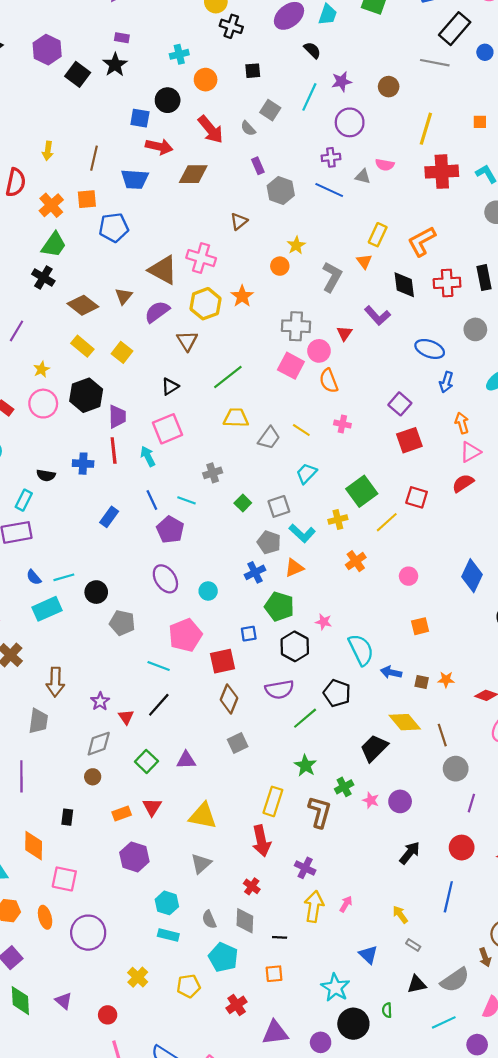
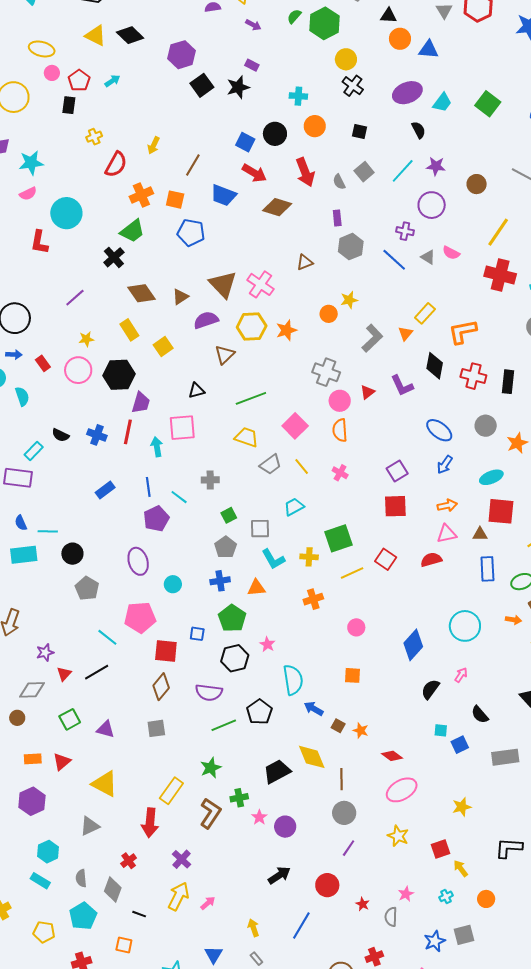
pink square: (291, 366) -> (295, 426), moved
orange arrow: (462, 423) -> (447, 506), turned 78
gray pentagon: (269, 542) -> (226, 547), moved

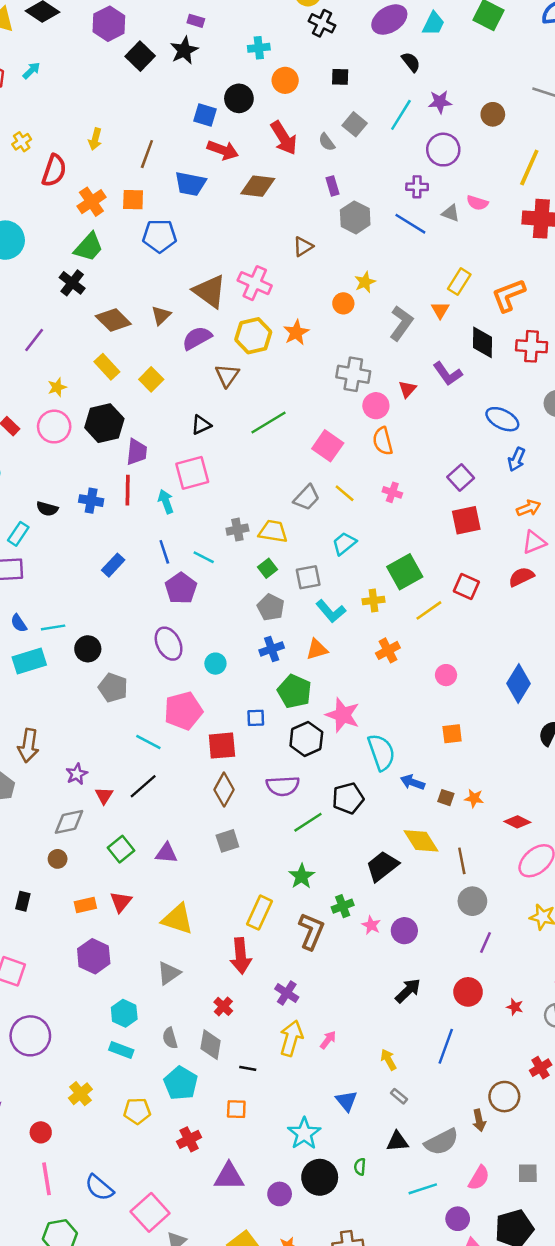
yellow trapezoid: (247, 437) -> (273, 531), moved
pink star: (267, 644) -> (343, 715), size x1.8
black pentagon: (259, 712) -> (348, 798), turned 30

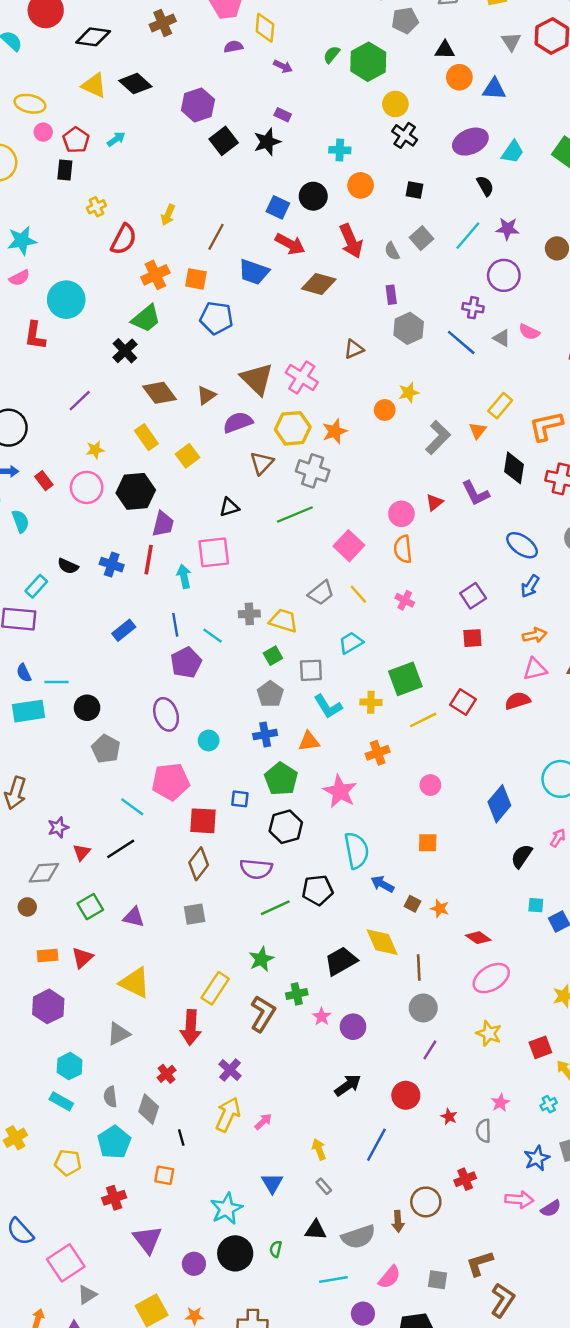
gray cross: (353, 374) -> (313, 471), moved
red square: (466, 520) -> (472, 638), size x0.7
pink star: (343, 715) -> (340, 791), moved
black line: (248, 1068) -> (181, 1138), turned 56
purple triangle: (229, 1177) -> (147, 1240), turned 44

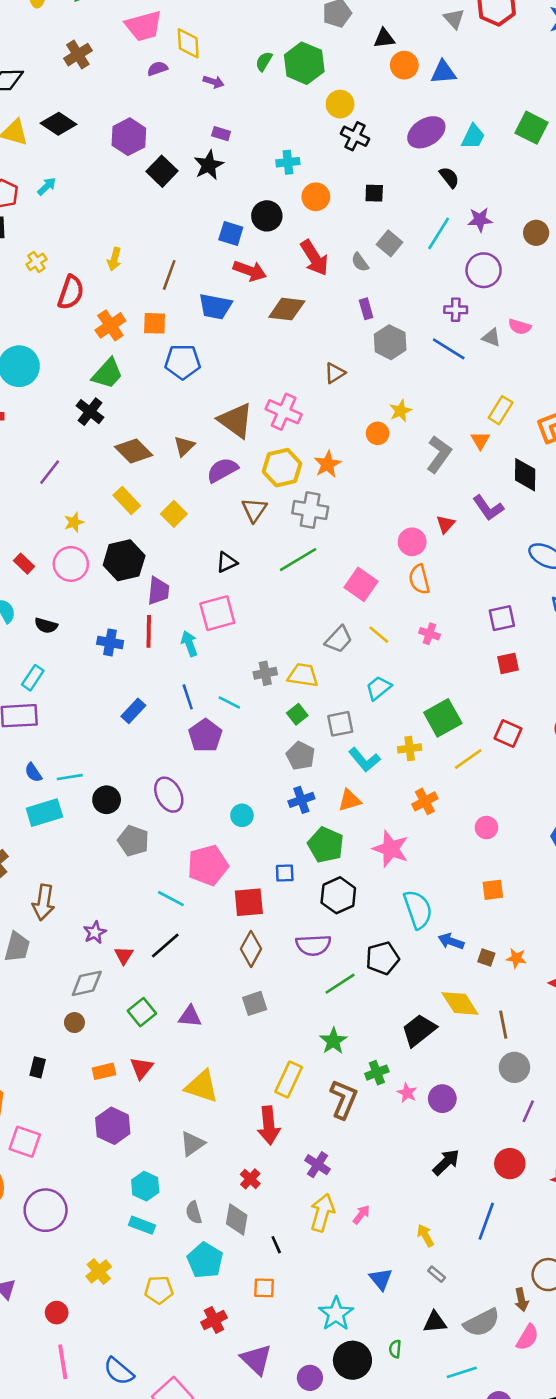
black semicircle: (68, 566) -> (46, 626), moved
purple square: (473, 596) -> (502, 618), turned 30
purple ellipse: (166, 714) -> (169, 795), moved
pink semicircle: (389, 1277) -> (527, 1337), moved

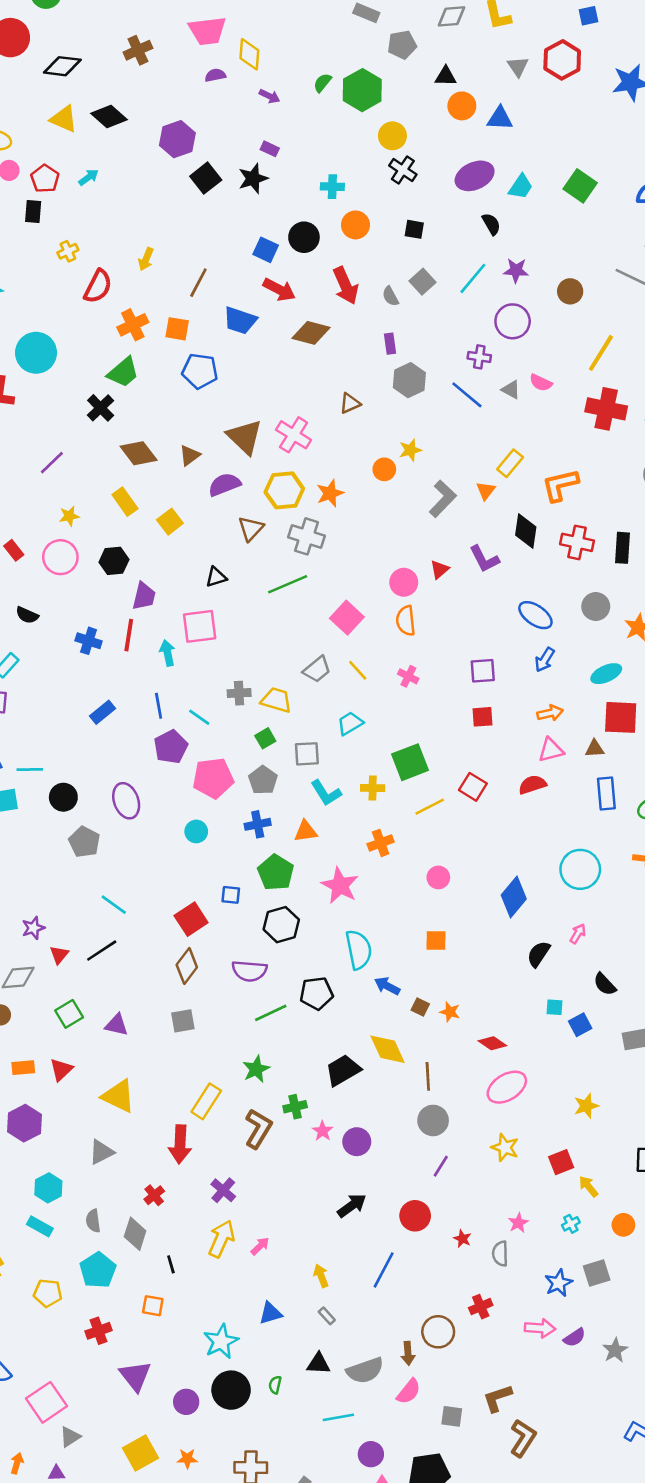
black hexagon: (124, 560) -> (114, 561), size x0.7
pink pentagon: (208, 865) -> (213, 778), moved
red square: (249, 902) -> (191, 919), turned -36
blue triangle: (381, 1279) -> (270, 1313), turned 45

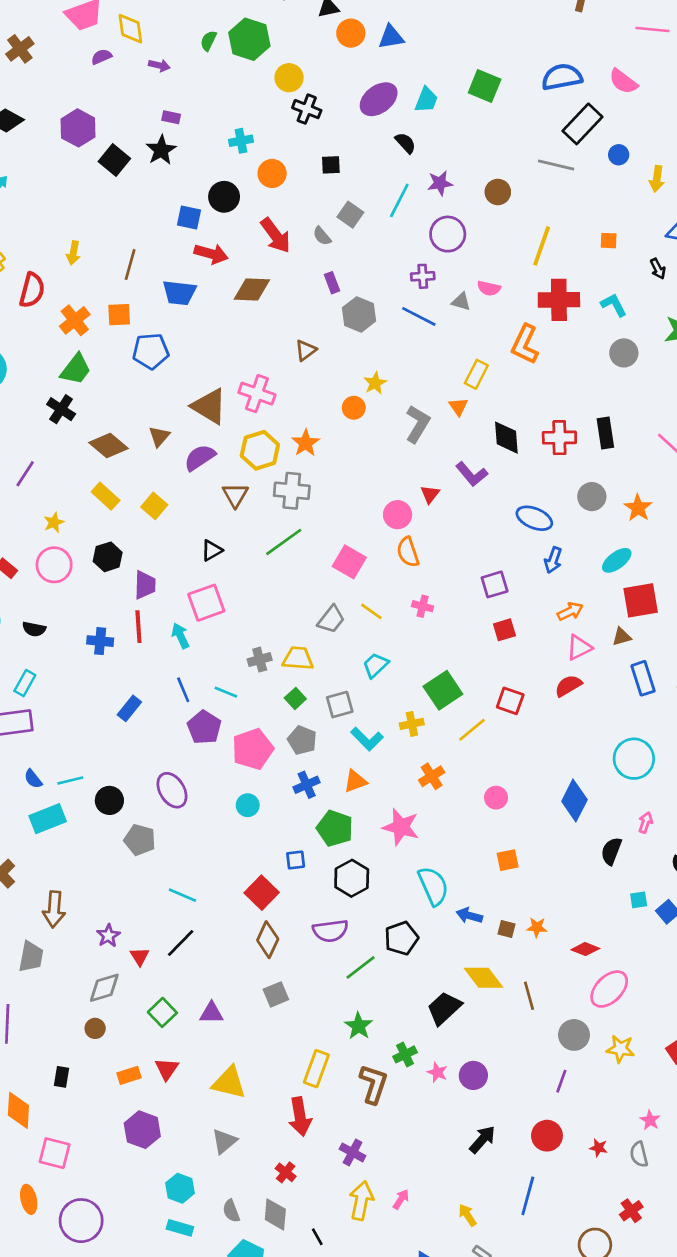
orange L-shape: (560, 485) -> (525, 344), moved, turned -39
gray circle: (433, 1120) -> (574, 1035), moved

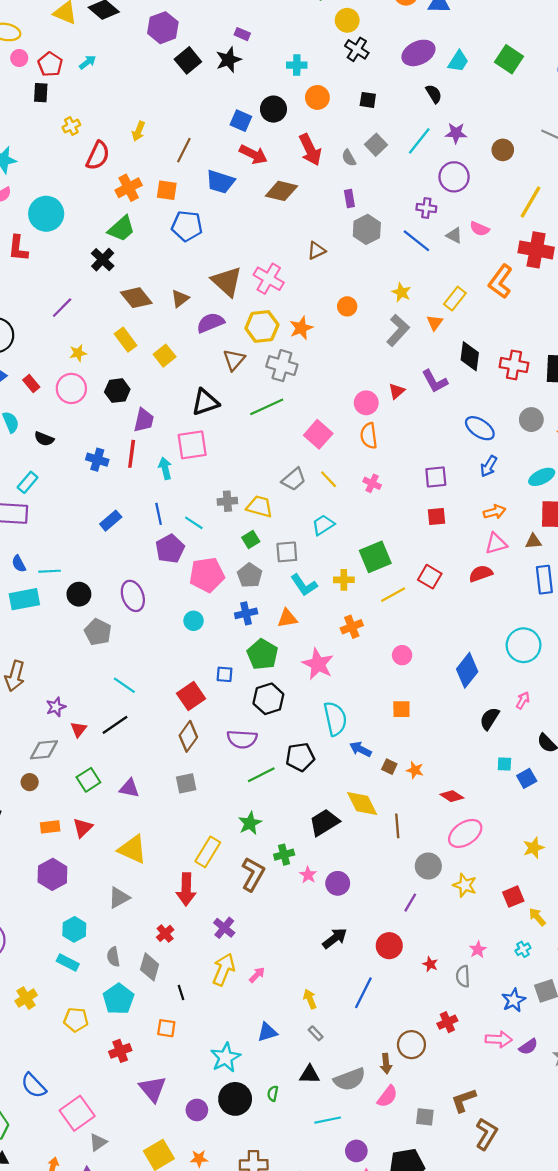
yellow star: (375, 383) -> (401, 292), moved, turned -30
black triangle: (212, 550) -> (205, 402), size x1.5

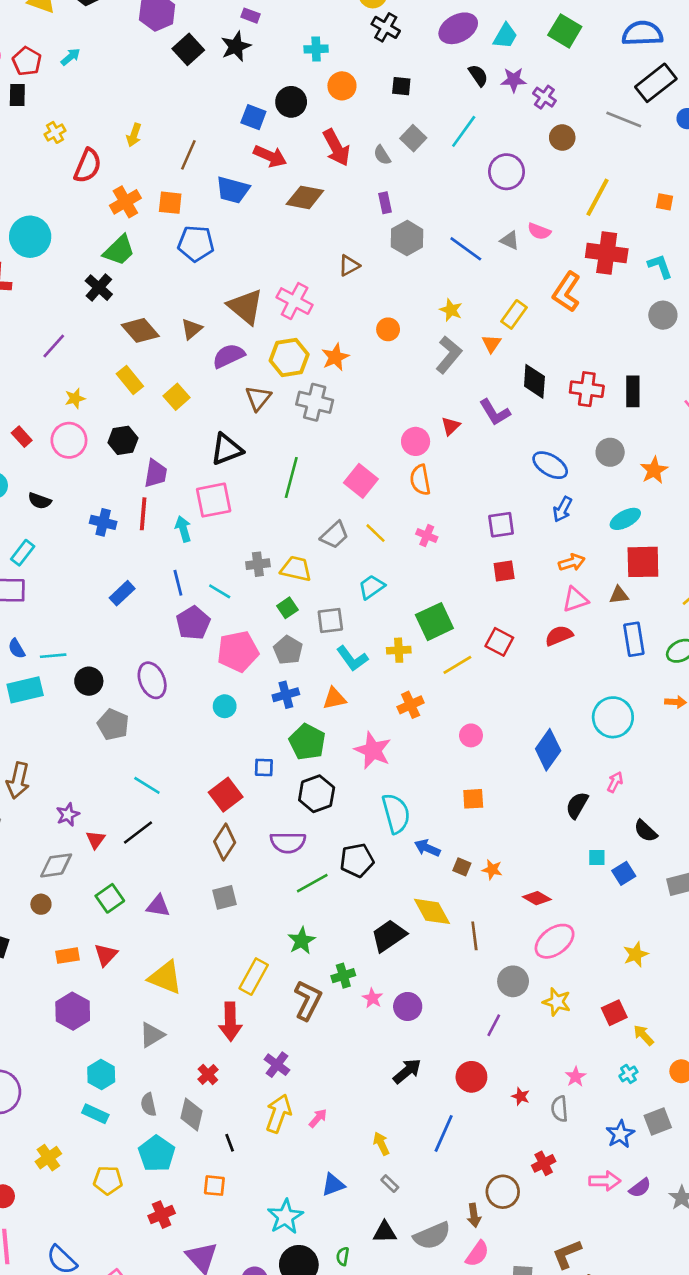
purple star: (456, 133) -> (514, 80), moved
purple cross: (426, 208) -> (544, 97), moved, turned 30
green line: (267, 407) -> (291, 478), moved, turned -48

